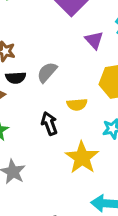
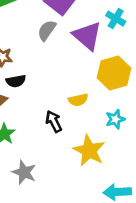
purple triangle: (94, 40) -> (87, 36), size x1.6
gray semicircle: (47, 72) -> (47, 30), moved

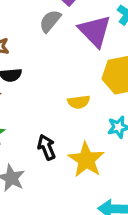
black arrow: (54, 121) -> (47, 147), moved

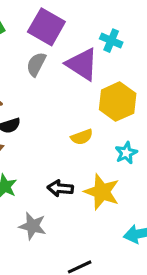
black arrow: (47, 147) -> (60, 188), turned -50

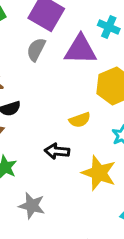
purple triangle: (82, 64) -> (80, 50), turned -32
black arrow: (60, 188) -> (57, 151), moved

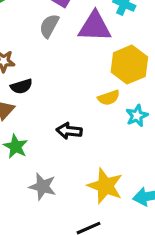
yellow semicircle: (80, 120) -> (109, 98), moved
yellow star: (99, 173) -> (105, 186), moved

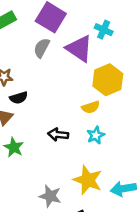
purple triangle: (95, 27) -> (79, 49), turned 32
cyan star: (137, 116) -> (96, 135), moved
gray star: (43, 187) -> (50, 196), moved

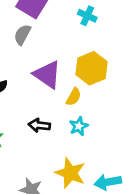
purple triangle: (79, 49) -> (47, 75), moved
yellow semicircle: (91, 107) -> (74, 97), turned -42

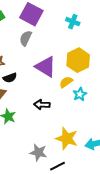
yellow semicircle: (74, 97) -> (66, 82), turned -152
cyan star: (79, 126) -> (80, 94), moved

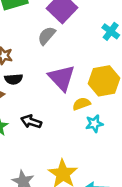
black arrow: (42, 105) -> (31, 122), moved

